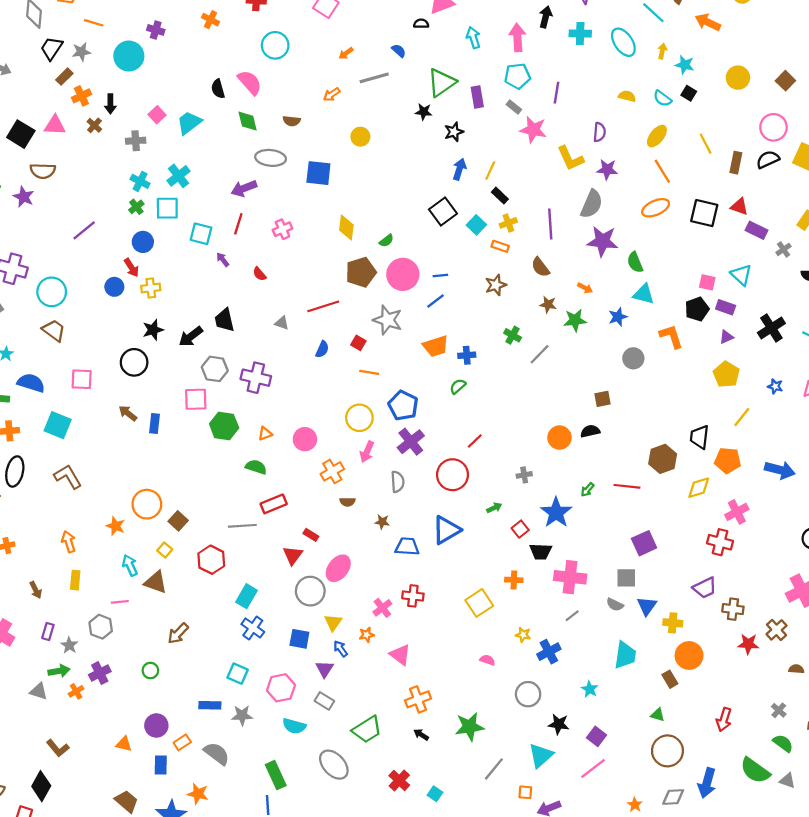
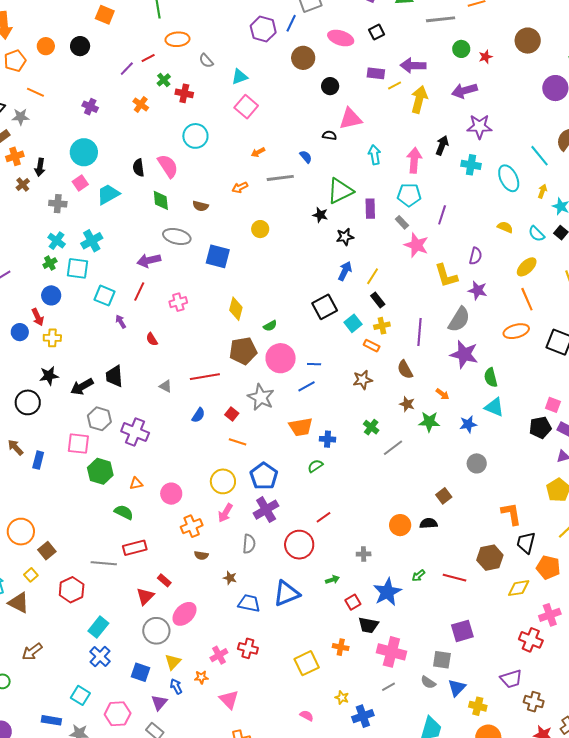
cyan circle: (129, 56) -> (84, 152), moved
orange L-shape: (671, 336) -> (511, 514), moved
brown square: (603, 399) -> (444, 496), turned -35

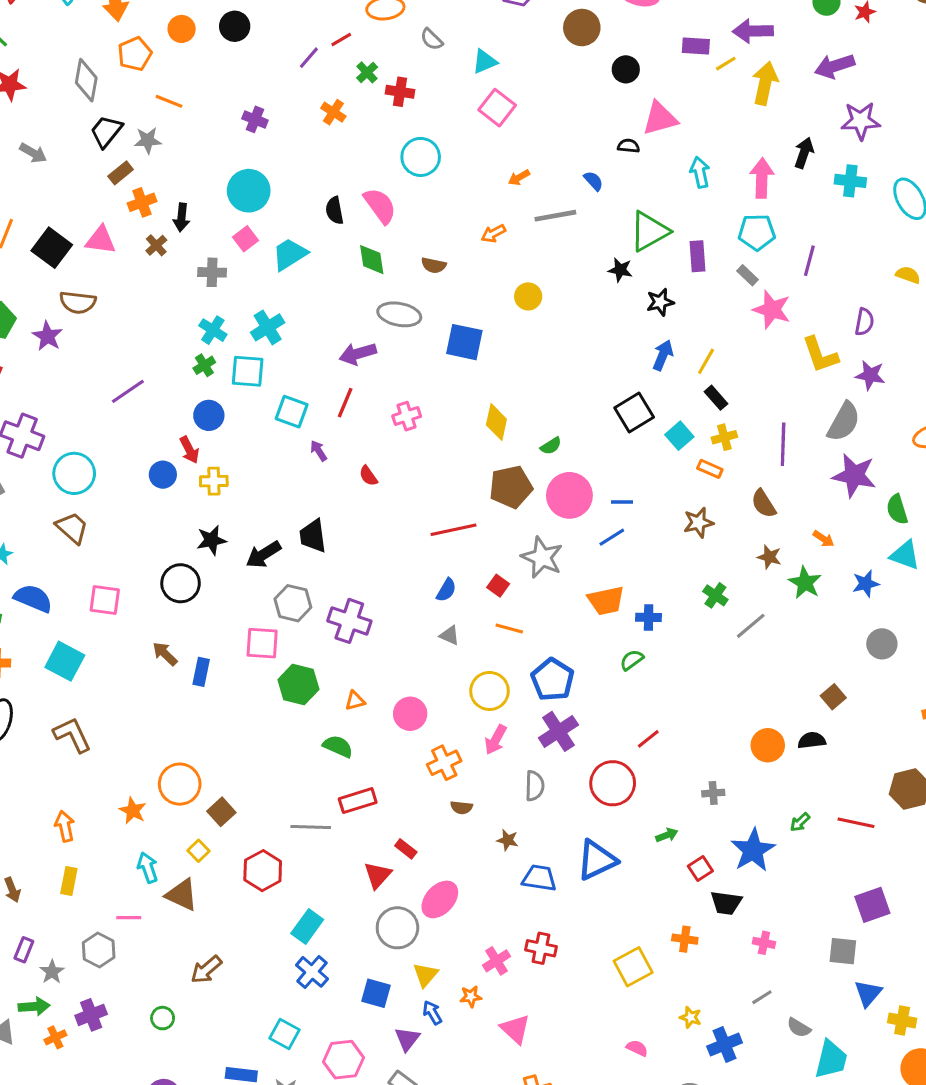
gray triangle: (166, 386) -> (450, 635), moved
green star: (429, 422) -> (805, 583), turned 30
pink cross: (391, 652) -> (764, 943), size x0.5
gray semicircle: (428, 682) -> (799, 1028), moved

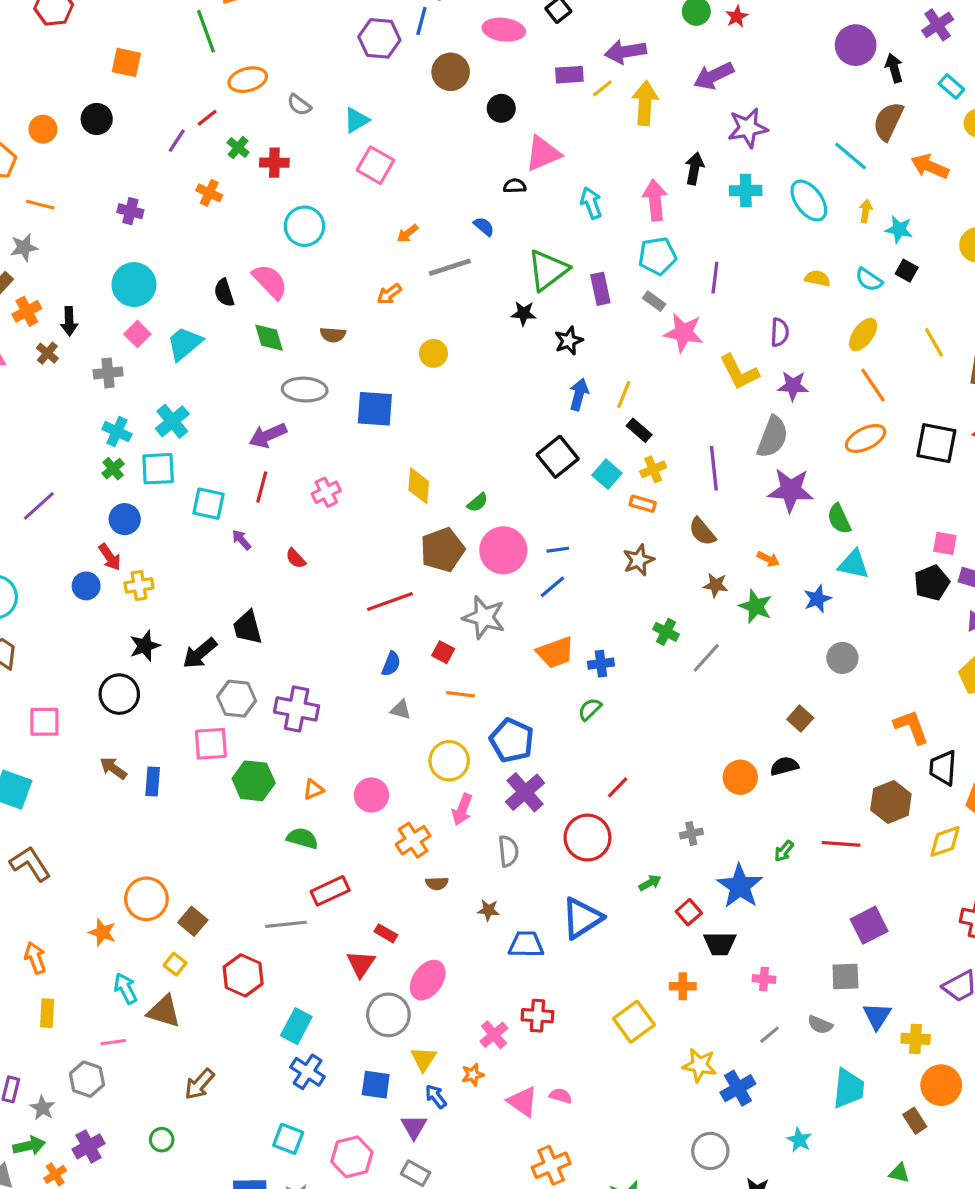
yellow star: (691, 1017) -> (700, 1065), size x1.5
gray semicircle: (799, 1028) -> (820, 1025), moved
pink semicircle: (637, 1048) -> (561, 1096), moved

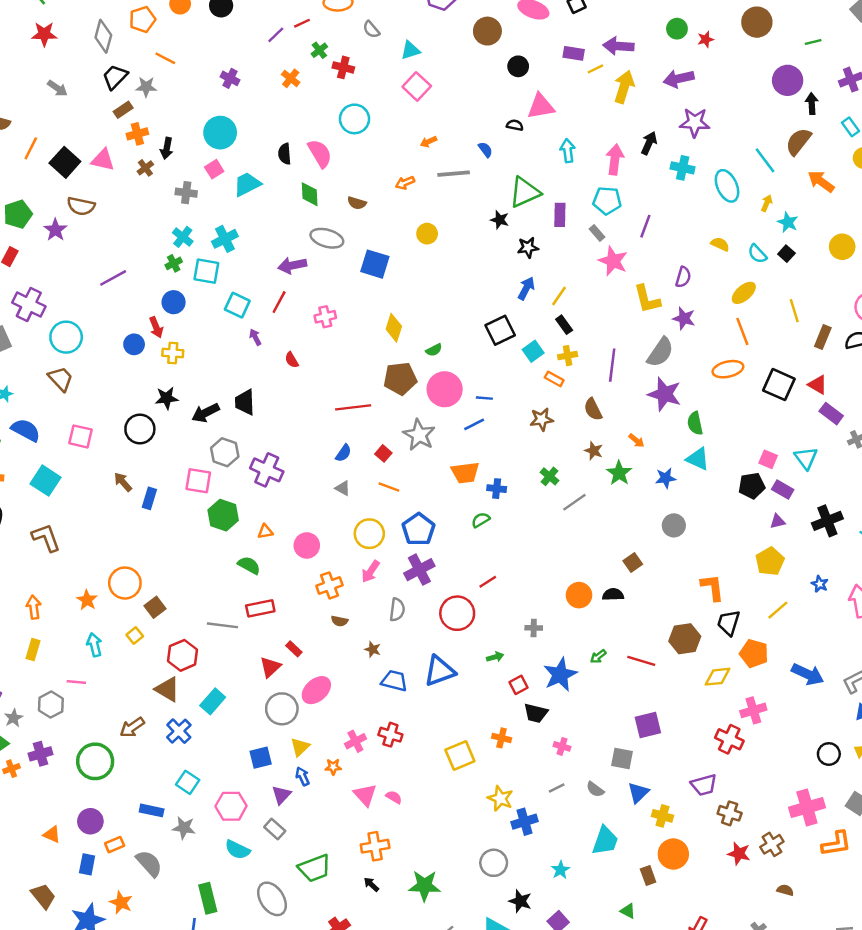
brown triangle: (164, 1011) -> (167, 689), moved
blue cross: (308, 1072) -> (179, 731), moved
blue square: (376, 1085) -> (261, 758), turned -35
green circle: (162, 1140) -> (95, 761), size x2.0

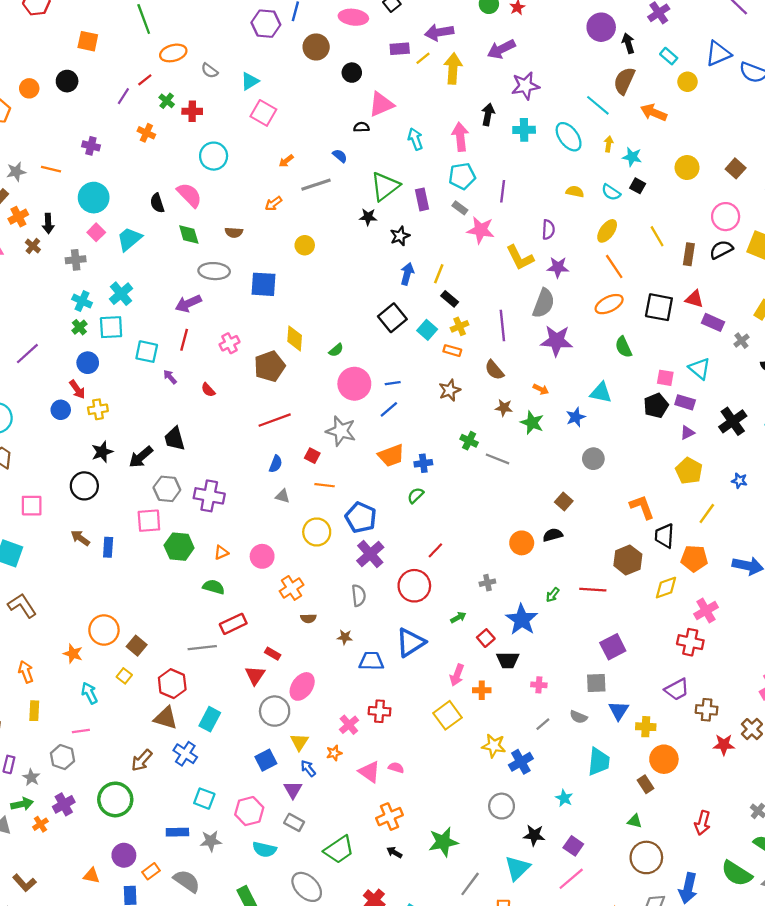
orange line: (165, 58) -> (51, 169), moved
brown pentagon: (400, 379) -> (270, 366), moved
green semicircle: (695, 423) -> (624, 347), moved
gray line: (574, 502) -> (497, 459), turned 70
pink arrow: (371, 571) -> (457, 675), moved

